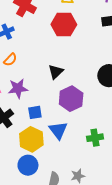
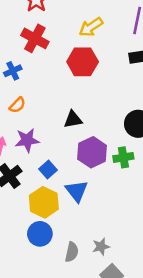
black triangle: (56, 72) -> (73, 119), turned 35
blue square: (35, 112) -> (48, 169), turned -32
green cross: (95, 138) -> (123, 157), moved

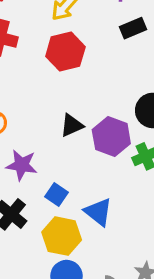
purple star: (27, 140) -> (22, 165), turned 30
purple hexagon: (92, 152) -> (111, 137), moved

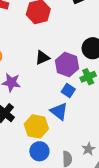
blue square: (56, 194) -> (68, 91), moved

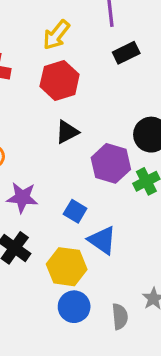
black triangle: (42, 58) -> (67, 132), moved
blue square: (68, 91) -> (75, 211), moved

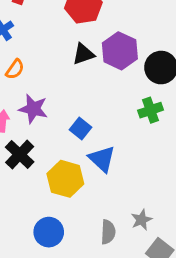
purple hexagon: (111, 163) -> (120, 51), moved
blue circle: (74, 307) -> (49, 232), moved

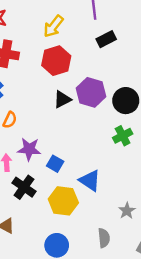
blue square: (80, 129) -> (55, 164), moved
gray star: (142, 220) -> (127, 211), moved

